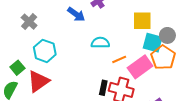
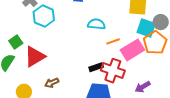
cyan hexagon: (45, 51) -> (44, 16), moved
black rectangle: (103, 88) -> (96, 67), turned 56

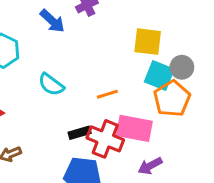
cyan semicircle: (96, 24) -> (51, 84), moved, turned -150
pink rectangle: (132, 50) -> (134, 128), moved, turned 40

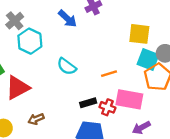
red cross: (105, 139) -> (107, 107), size x0.6

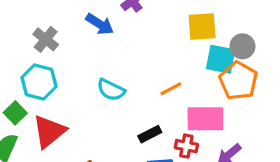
gray cross: (15, 21) -> (46, 39), moved
cyan hexagon: (30, 41) -> (39, 82), moved
red cross: (107, 107) -> (186, 146), moved

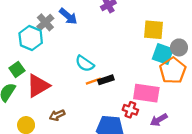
blue arrow: (100, 24) -> (68, 16), moved
cyan hexagon: (39, 82) -> (31, 38), moved
orange line: (171, 89) -> (93, 81), moved
black rectangle: (150, 134) -> (106, 80), moved

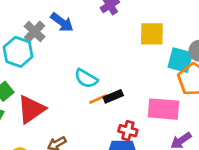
yellow square: (153, 30) -> (152, 34), moved
red cross: (130, 110) -> (128, 131), moved

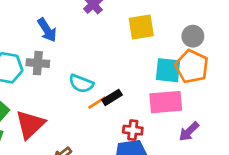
blue arrow: (62, 22) -> (47, 30), turned 30
gray cross: (35, 32) -> (38, 63), moved, turned -30
cyan square: (180, 60) -> (168, 70), moved

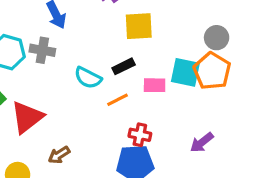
yellow square: (141, 27) -> (139, 26), moved
black rectangle: (112, 97) -> (124, 66), moved
pink rectangle: (166, 102) -> (155, 85), moved, size x0.6
orange line: (97, 103) -> (117, 100), moved

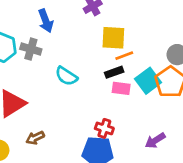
black rectangle: (124, 66) -> (114, 72), moved
cyan square: (185, 72) -> (148, 81), turned 35
orange line: (117, 100) -> (124, 56), moved

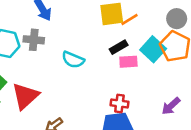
orange line: (124, 56) -> (130, 19), moved

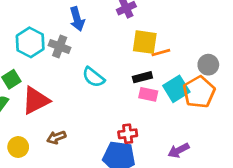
red cross: (119, 104) -> (128, 134), turned -30

